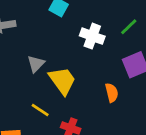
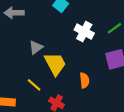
orange semicircle: (112, 93) -> (84, 80), moved

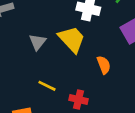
yellow trapezoid: (55, 64) -> (72, 39), moved

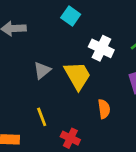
yellow line: (47, 86) -> (42, 117), turned 30

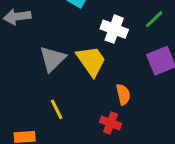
gray triangle: (42, 70) -> (52, 59), size x1.4
red cross: (70, 138) -> (111, 123), moved

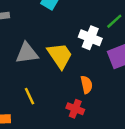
white cross: (114, 29) -> (90, 38), moved
gray triangle: (52, 59) -> (27, 53), turned 35

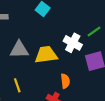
yellow trapezoid: (60, 56) -> (46, 55), turned -70

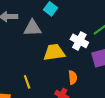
gray triangle: (19, 50) -> (32, 28), moved

